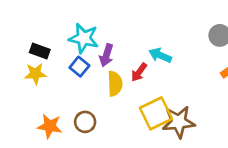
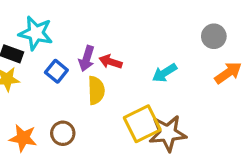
cyan star: (84, 38) -> (36, 33), moved
cyan arrow: (160, 55) -> (165, 73), moved, turned -55
red arrow: (139, 72) -> (110, 62), moved, turned 72

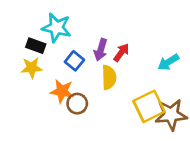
red arrow: (110, 62) -> (121, 53), turned 108
brown circle: (63, 133) -> (77, 104), moved
orange star: (23, 138) -> (62, 91), moved

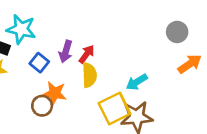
cyan arrow: (168, 62) -> (137, 82), moved
yellow semicircle: (109, 77) -> (89, 75), moved
orange star: (62, 91) -> (55, 93), moved

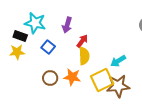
purple arrow: (66, 51) -> (67, 25), moved
orange star: (55, 93) -> (72, 77), moved

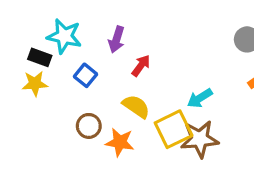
yellow semicircle: (84, 56) -> (136, 106), moved, turned -54
orange star: (72, 77) -> (120, 142), moved

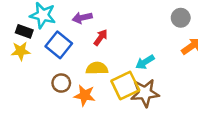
purple arrow: (116, 39) -> (82, 18), turned 60
blue square: (85, 75) -> (59, 45), size x1.5
yellow semicircle: (136, 106) -> (97, 68), turned -35

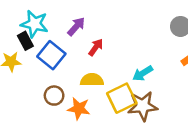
purple arrow: (82, 18) -> (76, 26), turned 144
black rectangle: (24, 31) -> (25, 41), moved, turned 42

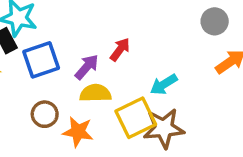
purple arrow: (76, 26) -> (87, 67), moved
red arrow: (96, 47) -> (120, 49), moved
blue square: (51, 55) -> (41, 60), turned 32

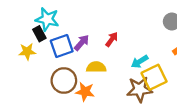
purple arrow: (87, 67) -> (82, 43), moved
brown circle: (45, 114) -> (64, 81), size x1.5
yellow square: (136, 118) -> (154, 77), moved

